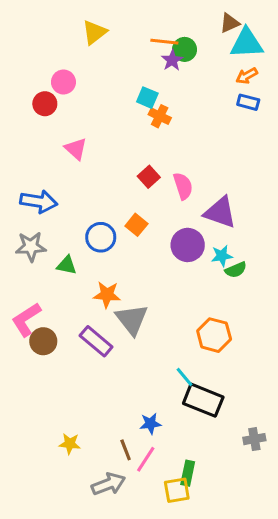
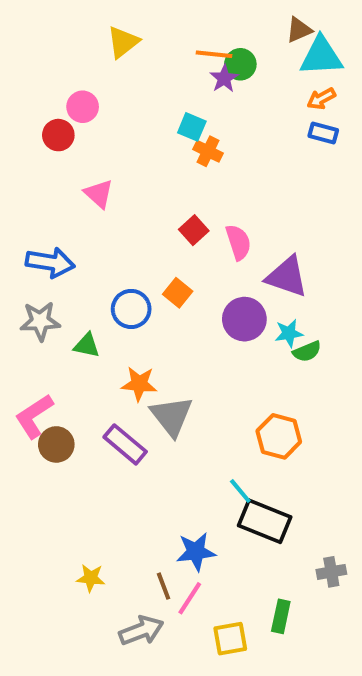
blue star: (150, 424) -> (196, 552), size x1.4
green rectangle: (188, 473) -> (281, 616), moved

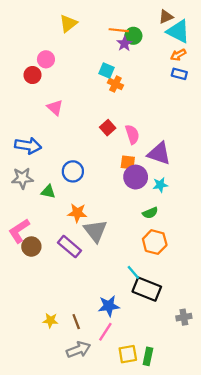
cyan triangle: (321, 56) -> (178, 31), turned 30
orange square: (178, 293) -> (128, 162), moved, turned -32
green semicircle: (307, 351) -> (150, 213), moved
brown line: (163, 586) -> (76, 322), moved
green rectangle: (281, 616) -> (148, 356), moved

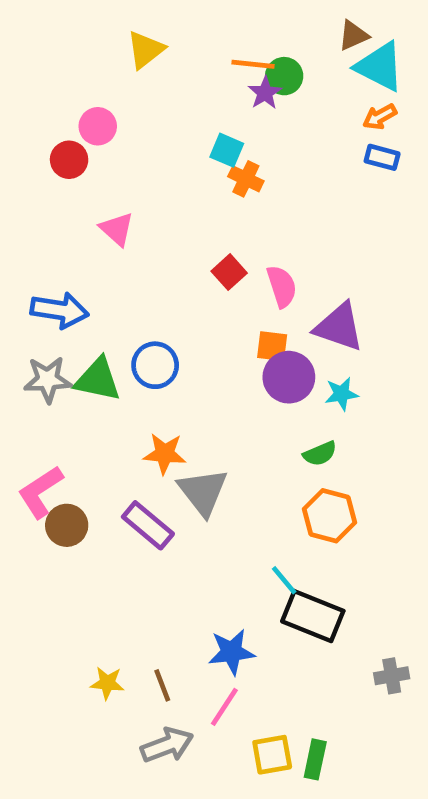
green triangle: (48, 192) -> (98, 380), moved, size x1.5

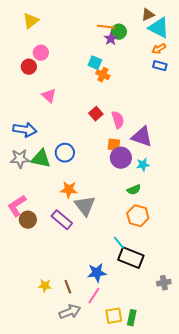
yellow triangle: (146, 50) -> (31, 21), moved

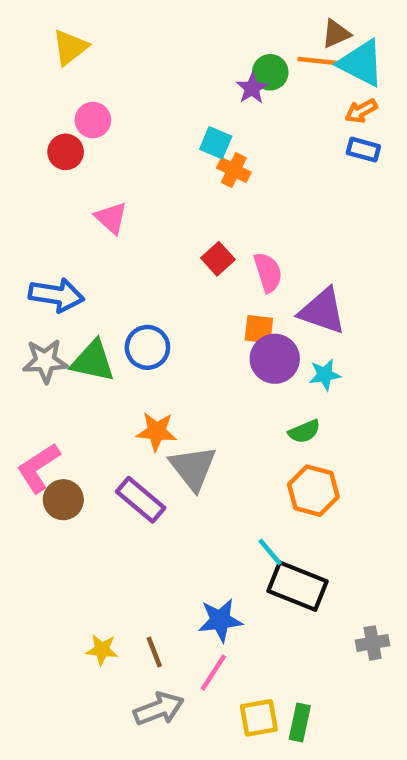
orange line: (106, 27) -> (318, 61), moved

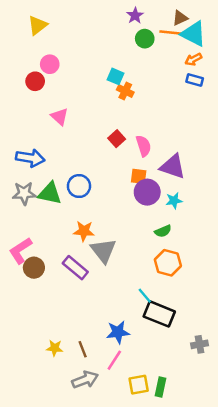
purple star: (252, 88) -> (135, 16), moved

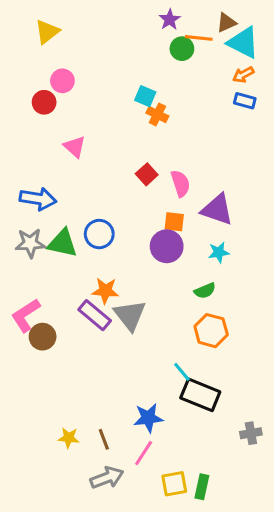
orange line: (170, 33) -> (199, 38), moved
purple circle: (147, 192) -> (167, 246), moved
purple rectangle: (75, 268) -> (95, 315), moved

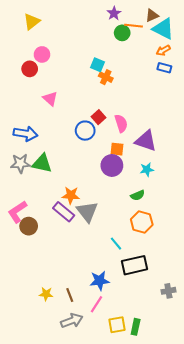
blue circle: (99, 234) -> (85, 131), moved
cyan line: (182, 372) -> (116, 244), moved
black rectangle: (200, 395) -> (134, 265), turned -35

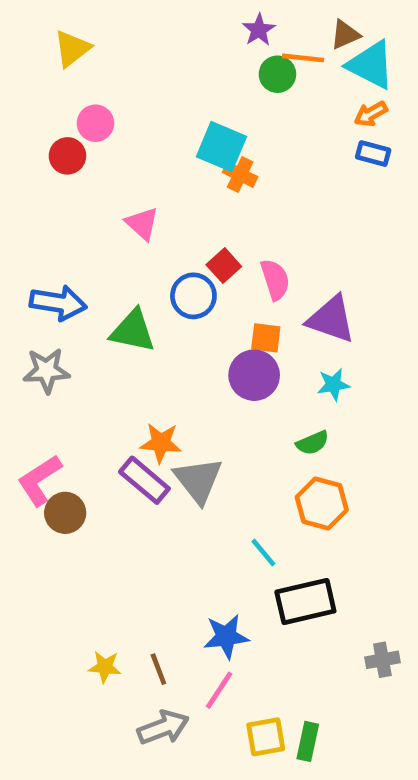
cyan square: (97, 65) -> (221, 147), size x1.5
pink triangle: (50, 99) -> (142, 224), moved
green triangle: (42, 163) -> (133, 331), moved

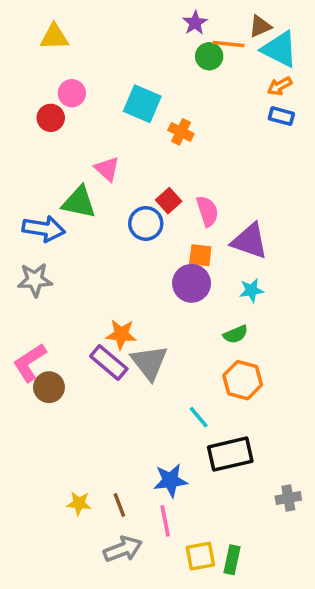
yellow triangle: (72, 49) -> (54, 37), turned 36
cyan square: (221, 147) -> (142, 104), moved
green triangle: (133, 331) -> (79, 202), moved
pink line: (219, 690) -> (165, 521), turned -44

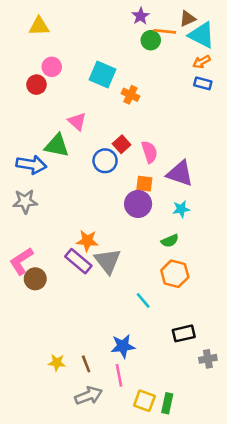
black rectangle: (230, 454) -> (184, 333), moved, size x0.7
yellow square: (200, 556) -> (144, 401), turned 30

